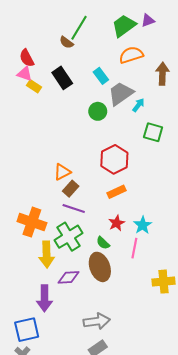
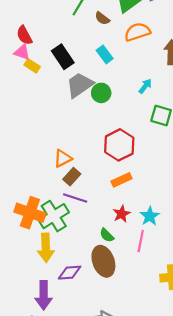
brown semicircle: (66, 42) -> (102, 18), moved
gray trapezoid: (121, 94) -> (80, 85), moved
green cross: (68, 237) -> (54, 216), moved

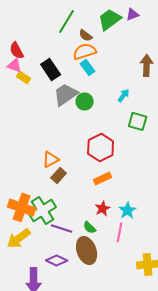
orange semicircle: (137, 32) -> (85, 51), moved
purple line: (75, 198) -> (62, 228), moved
yellow arrow: (46, 248) -> (19, 238), moved, turned 55
purple diamond: (70, 273) -> (57, 260), turned 30

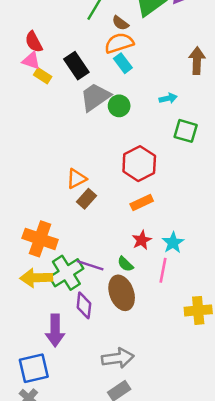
cyan arrow: (124, 95) -> (168, 98), turned 40
green cross: (43, 210) -> (66, 273), moved
yellow arrow: (19, 238) -> (36, 278), turned 35
purple diamond: (57, 260) -> (84, 305), turned 70

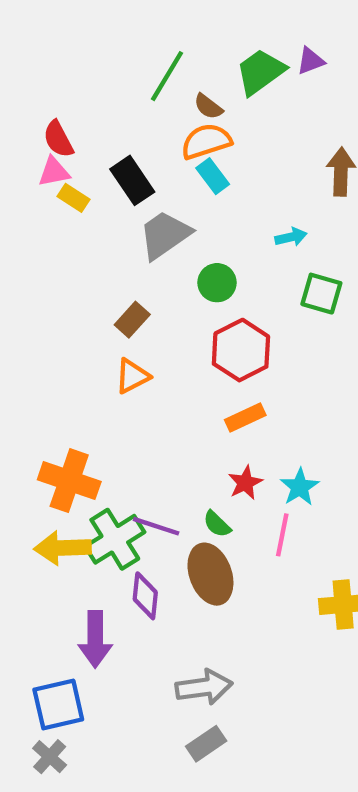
pink triangle: (31, 61) -> (54, 172), turned -30
green circle: (119, 106) -> (217, 283), moved
brown rectangle: (86, 199) -> (132, 320), moved

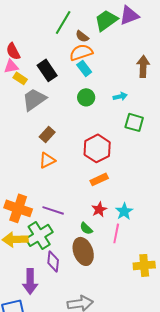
purple triangle: (311, 61) -> (129, 15), size x1.5
gray trapezoid: (165, 235) -> (34, 99), moved
green circle: (217, 283) -> (86, 97), moved
purple line: (156, 526) -> (53, 210), moved

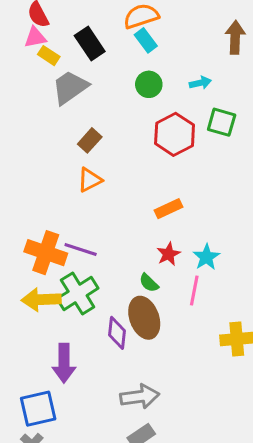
red hexagon: (97, 148) -> (175, 134), moved
purple line: (53, 210) -> (81, 250), moved
purple diamond: (53, 261) -> (117, 333), moved

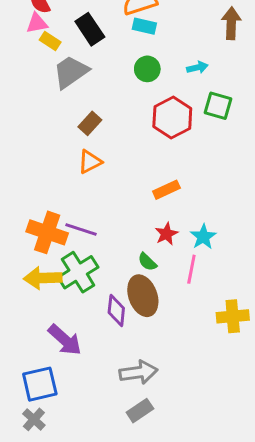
cyan rectangle: (146, 40) -> (144, 26), turned -40
purple arrow: (64, 363) -> (65, 340), turned -48

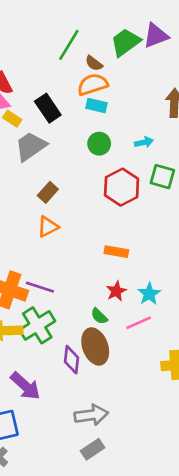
orange rectangle: (166, 190) -> (116, 252), turned 35
pink line: (191, 269) -> (139, 323), turned 55

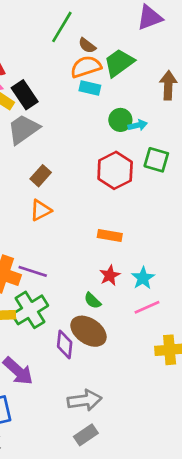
green trapezoid: (125, 42) -> (119, 63), moved
black rectangle: (48, 108) -> (25, 95), moved
green circle: (99, 144) -> (120, 120), moved
pink line: (139, 323) -> (147, 307), moved
brown ellipse: (95, 346) -> (89, 331), turned -36

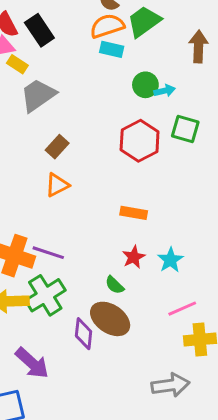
black rectangle: (25, 95) -> (39, 30), moved
pink line: (147, 307) -> (182, 309), moved
gray arrow: (85, 400) -> (170, 385), moved

